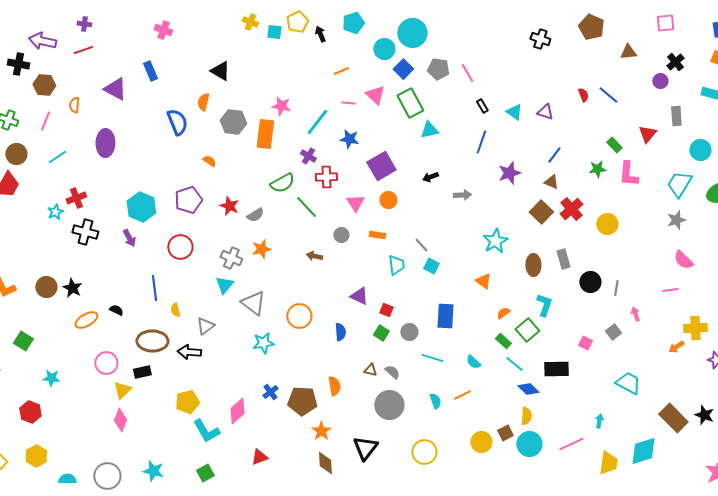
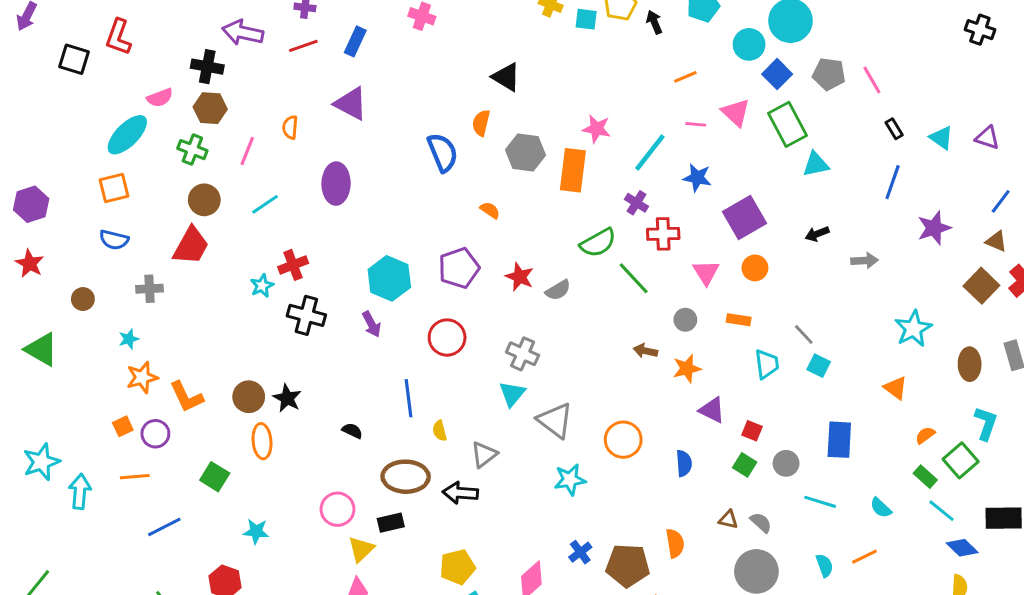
blue rectangle: (150, 71) -> (355, 41), moved, turned 48
brown hexagon: (44, 85) -> (210, 108), moved
orange star: (261, 249) -> (687, 369), moved
orange ellipse: (86, 320) -> (262, 441), moved, turned -65

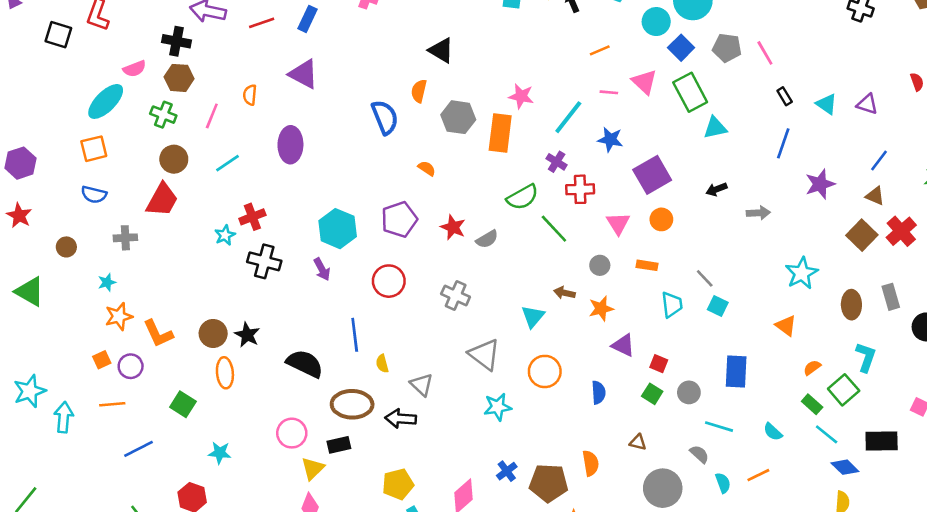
cyan triangle: (512, 394) -> (533, 316), moved
black semicircle: (352, 431) -> (305, 364), size x2.0
gray triangle: (484, 454) -> (422, 385), turned -40
gray semicircle: (761, 523) -> (699, 454), moved

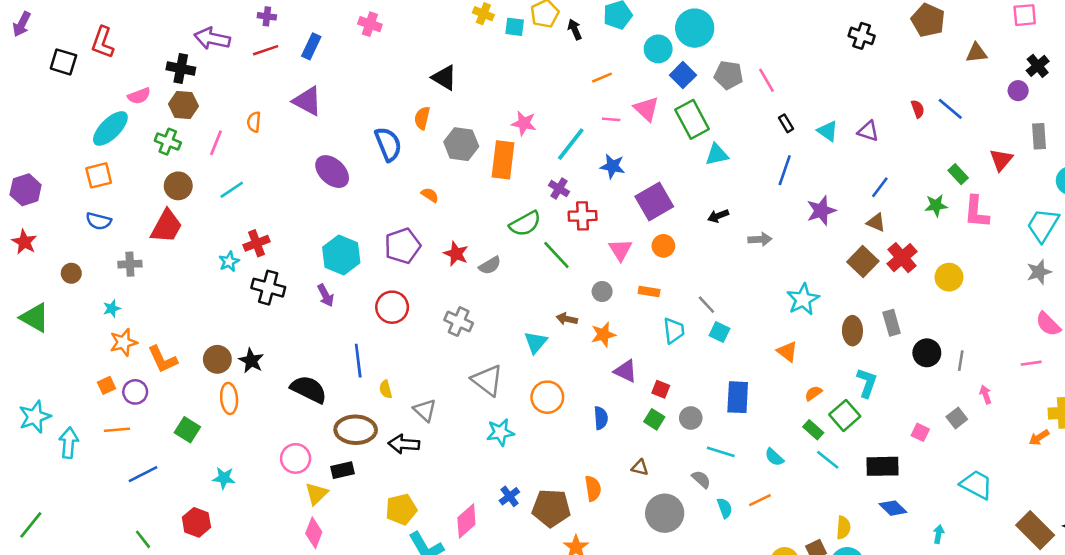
purple ellipse: (290, 145) -> (332, 172), moved, turned -48
blue diamond: (845, 467) -> (893, 508), moved

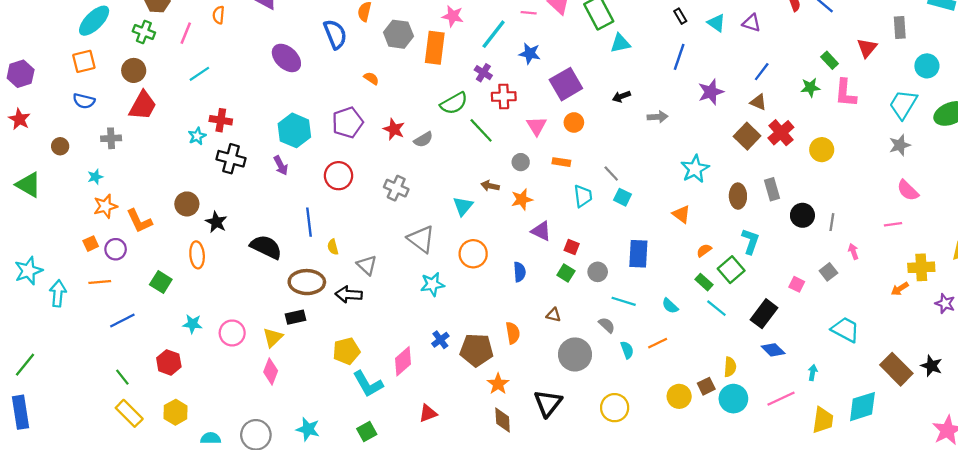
brown circle: (178, 186) -> (134, 70), moved
red cross: (256, 243) -> (221, 120), turned 30
brown circle: (217, 359) -> (187, 204), moved
pink circle: (296, 458) -> (232, 333), moved
black rectangle: (882, 466) -> (764, 314), turned -52

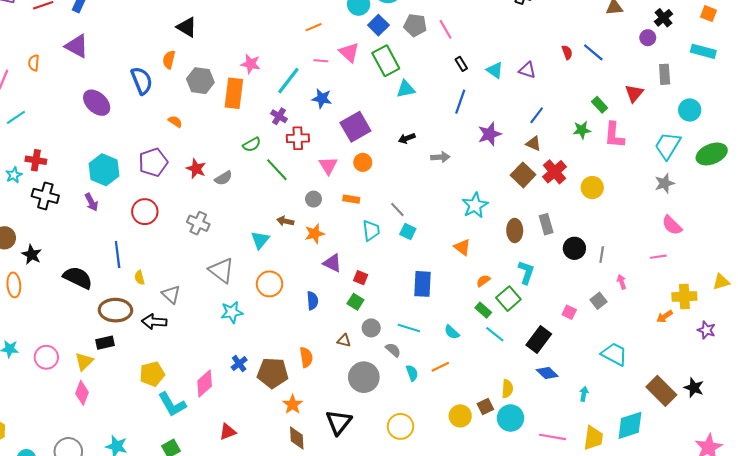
green semicircle: (454, 103) -> (252, 145), size x0.7
gray circle: (598, 272) -> (371, 328), moved
pink line: (781, 399) -> (552, 437), moved, turned 35

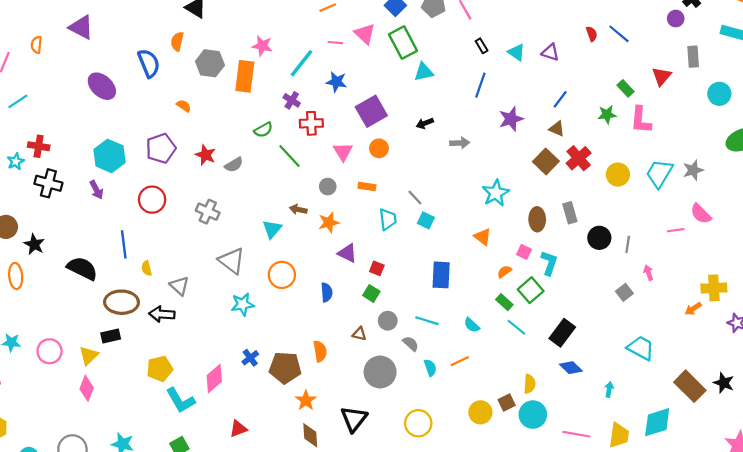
cyan trapezoid: (668, 146) -> (659, 173), moved
pink line: (658, 257) -> (676, 230), moved
pink square: (569, 312) -> (524, 252), moved

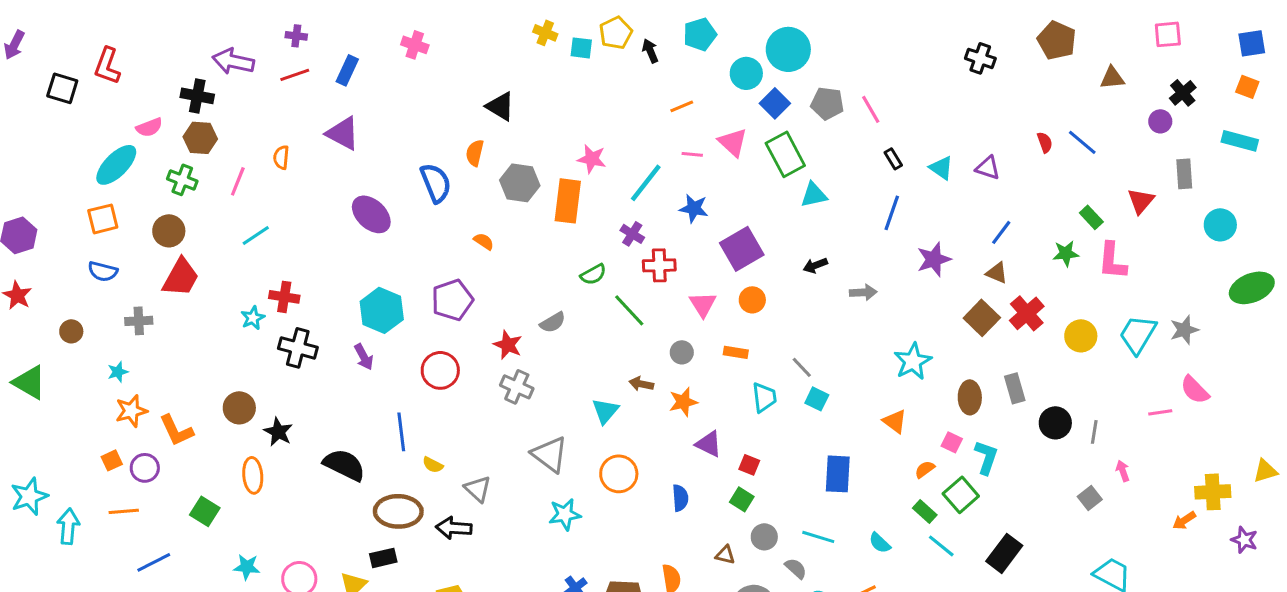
red star: (206, 155) -> (508, 345), moved
yellow semicircle: (147, 268) -> (433, 465), turned -48

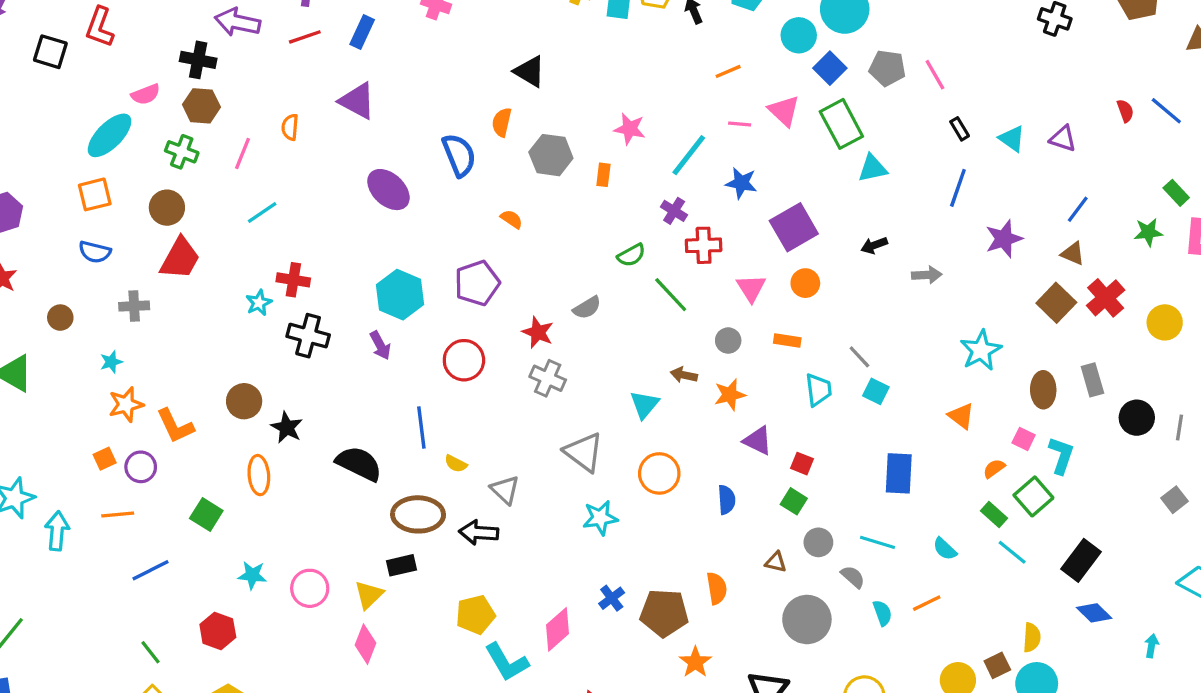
orange rectangle: (568, 201) -> (603, 175), size x0.5

